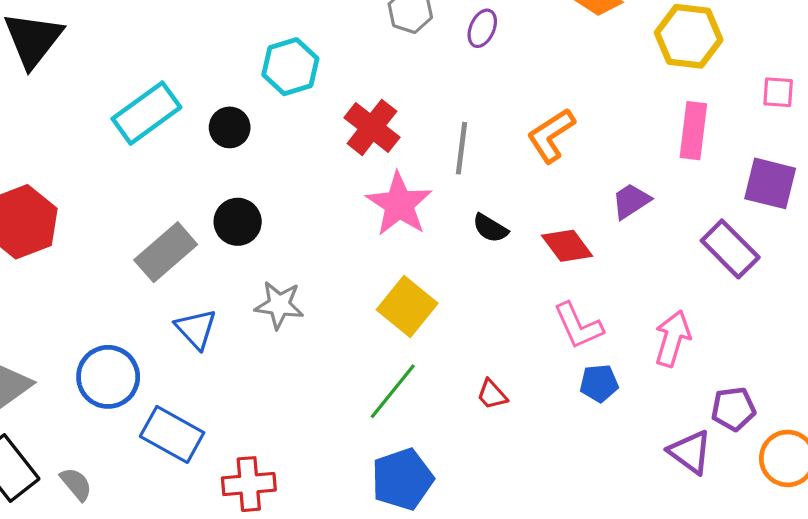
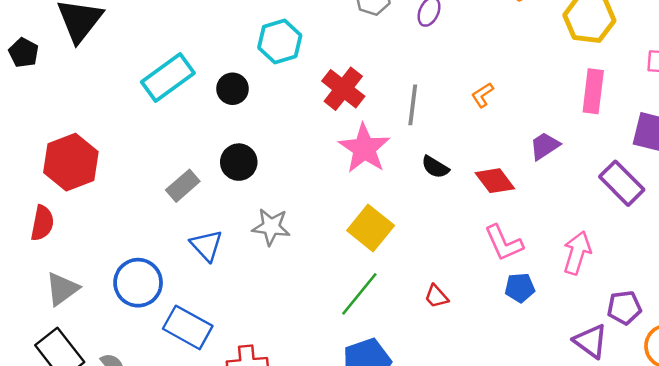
orange L-shape: (551, 135) -> (482, 95), size x0.6
gray rectangle: (166, 252) -> (183, 186), size x0.7

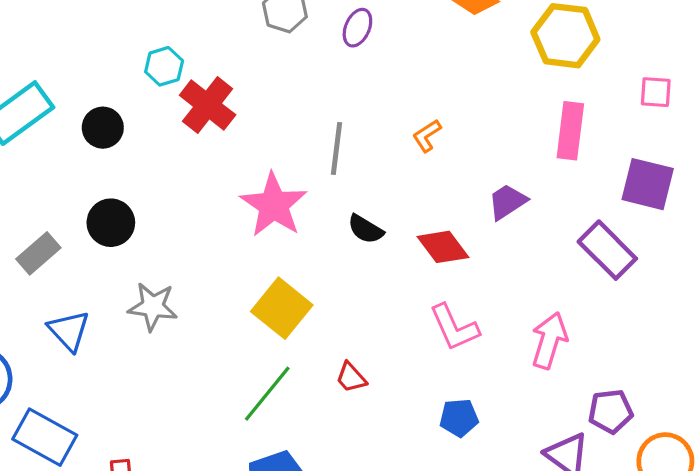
cyan hexagon: (280, 41) -> (164, 66), size x0.7
red cross: (343, 89) -> (208, 105), moved
blue pentagon: (520, 288) -> (459, 418), moved
red trapezoid: (436, 296) -> (351, 377), moved

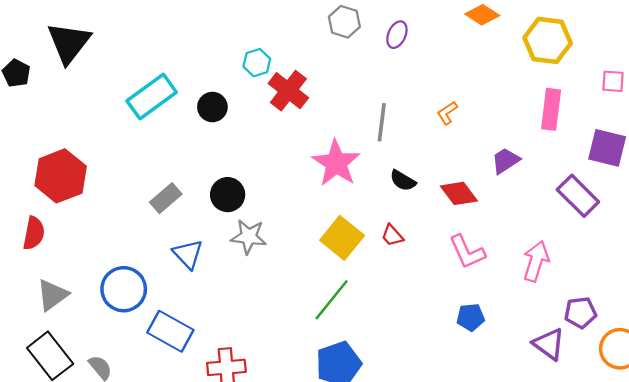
black circle: (111, 223) -> (228, 195), moved
red trapezoid: (351, 377) -> (392, 235), moved

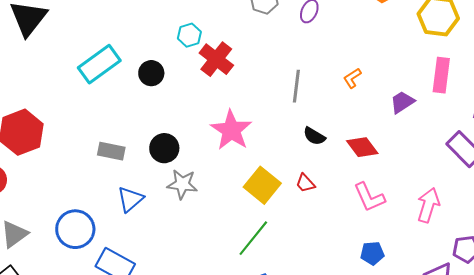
purple trapezoid: (506, 161) -> (402, 102), moved
pink star: (336, 163) -> (231, 130), moved
gray rectangle: (166, 198) -> (111, 151), turned 52
blue triangle: (188, 254) -> (130, 199), turned 32

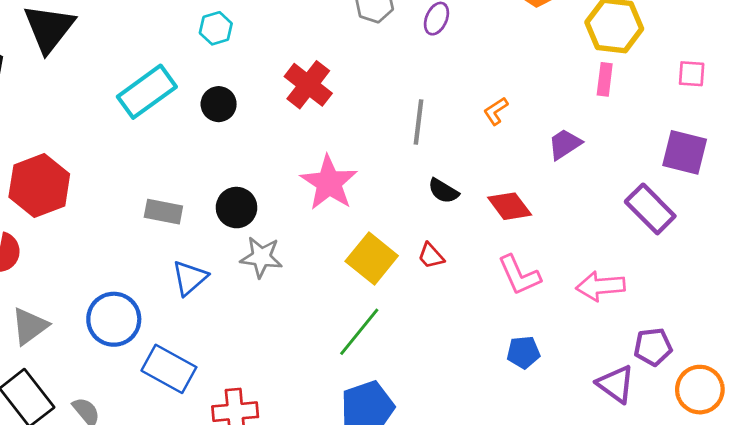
cyan hexagon: (189, 35) -> (216, 28), moved
pink rectangle: (441, 75) -> (605, 79), moved, size x0.7
pink arrow: (428, 205) -> (601, 286), turned -112

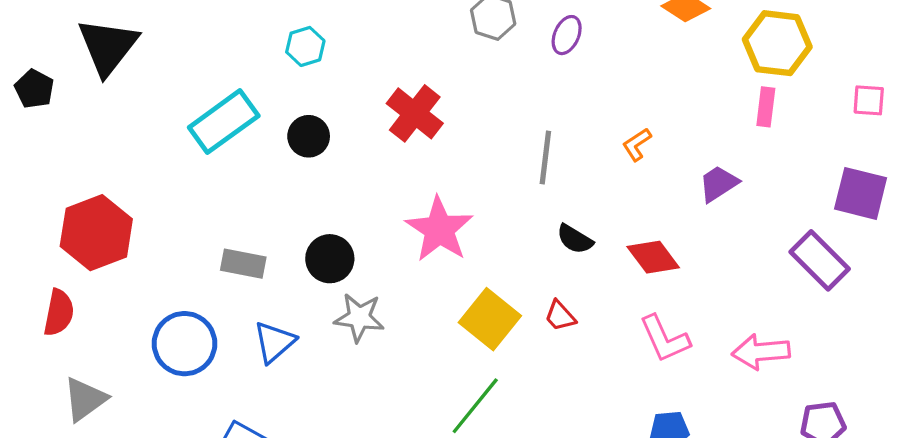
blue circle: (114, 319) -> (185, 344), moved

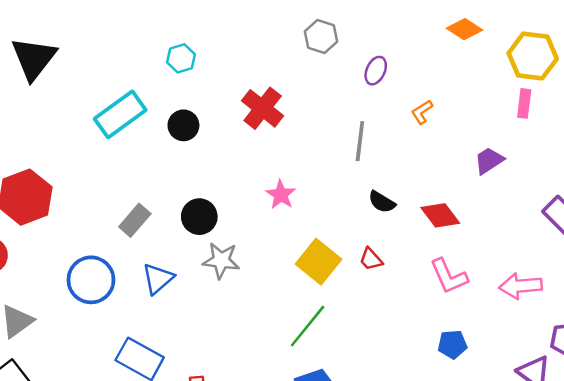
purple ellipse: (567, 35) -> (376, 71), moved
orange L-shape: (637, 144) -> (422, 112), moved
pink star: (439, 229) -> (281, 195), size x0.6
gray rectangle: (243, 264) -> (135, 220), turned -60

